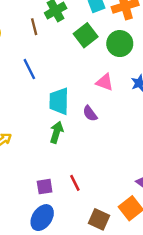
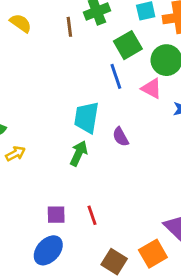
blue line: (29, 69) -> (116, 76), moved
pink triangle: (105, 82) -> (152, 89), moved

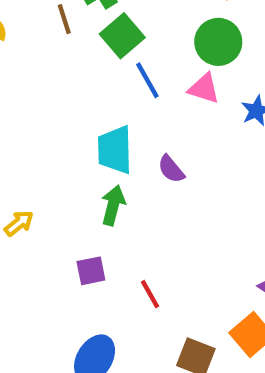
green square: (128, 45) -> (122, 36), moved
purple square: (56, 215) -> (91, 271), moved

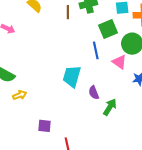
green square: (122, 36) -> (108, 29), moved
green arrow: (113, 205) -> (110, 107), moved

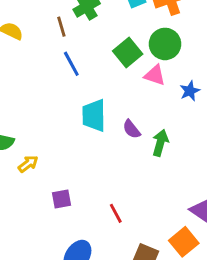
green square: (108, 29) -> (128, 52), moved
blue line: (96, 50) -> (71, 64), moved
purple square: (44, 126) -> (62, 199), moved

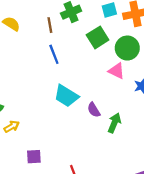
green square: (128, 52) -> (98, 37), moved
cyan trapezoid: (94, 115) -> (66, 96), turned -65

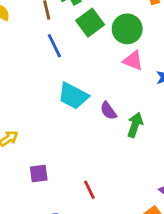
green square: (98, 37) -> (90, 23), moved
green circle: (127, 48) -> (127, 29), moved

